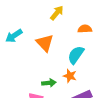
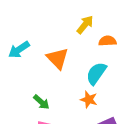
yellow arrow: (57, 13) -> (85, 25), moved
green arrow: (49, 83) -> (41, 102), moved, turned 48

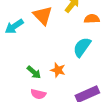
orange triangle: (58, 58) -> (43, 15), moved
orange star: (89, 100) -> (58, 70), moved

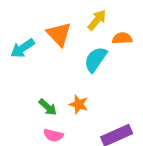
cyan semicircle: (82, 47) -> (96, 59), moved

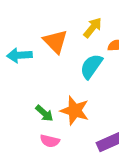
cyan arrow: (22, 48) -> (19, 55), turned 30
orange star: (79, 104) -> (75, 111), size x1.5

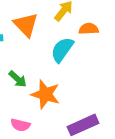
green arrow: (44, 113) -> (18, 79), moved

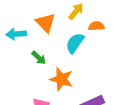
green arrow: (18, 79) -> (39, 58), moved

